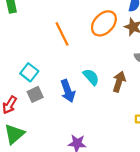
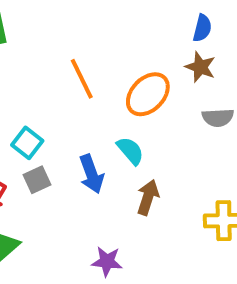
orange ellipse: (104, 23) -> (148, 94), moved
brown arrow: (119, 82) -> (148, 197), moved

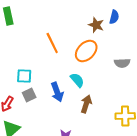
brown star: (200, 67) -> (96, 25), moved
cyan square: (27, 143) -> (24, 76), turned -35

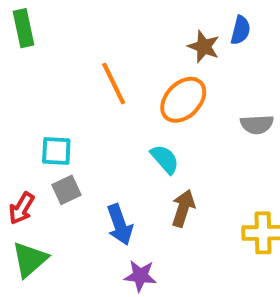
blue arrow: (57, 92) -> (120, 225), moved

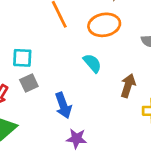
orange ellipse: (183, 100) -> (104, 25), turned 36
brown arrow: (183, 208) -> (128, 86), moved

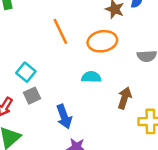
cyan square: (22, 58) -> (26, 72), turned 36
cyan semicircle: (92, 63) -> (91, 77), turned -48

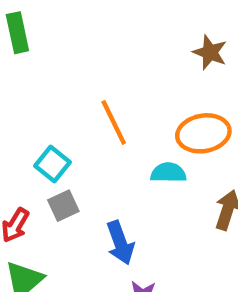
orange line: (60, 31) -> (114, 122), moved
orange ellipse: (102, 41) -> (203, 133), moved

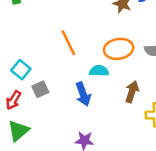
cyan square: (52, 164) -> (21, 70), moved
blue arrow: (120, 243) -> (83, 94), moved

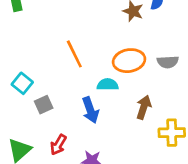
red arrow: (13, 100) -> (58, 145), moved

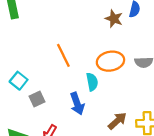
cyan semicircle: (108, 85) -> (92, 82), turned 78
brown arrow: (144, 107) -> (117, 121), moved, turned 30

